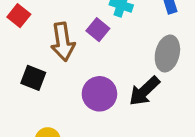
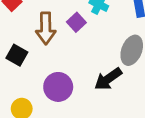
purple circle: (99, 94) -> (58, 87), moved

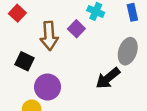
purple circle: (58, 87) -> (48, 87), moved

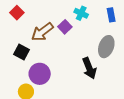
brown arrow: (49, 36) -> (42, 32), turned 55
black arrow: (108, 78) -> (89, 68), turned -75

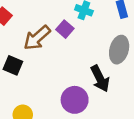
purple circle: (40, 74) -> (75, 100), moved

